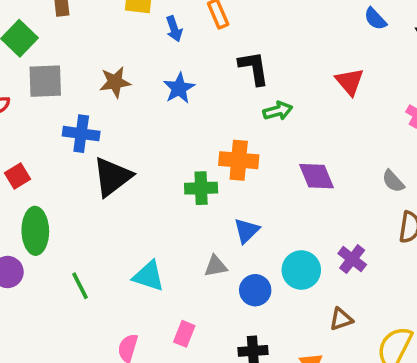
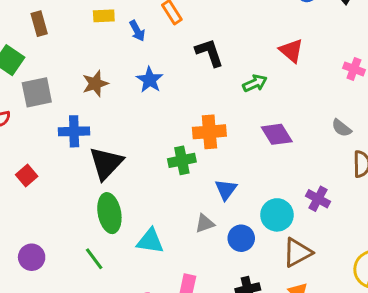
green arrow: (278, 111) -> (255, 83), moved
green ellipse: (35, 231) -> (109, 213), moved
brown triangle: (341, 319) -> (297, 252), moved, size x1.5

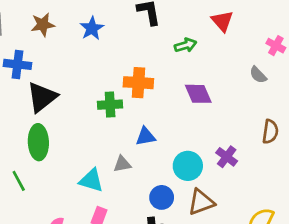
gray semicircle: (341, 128) -> (258, 75), moved
blue triangle: (226, 190) -> (145, 136), turned 35
blue circle: (241, 238) -> (162, 197), moved
cyan triangle: (150, 241) -> (91, 180), moved

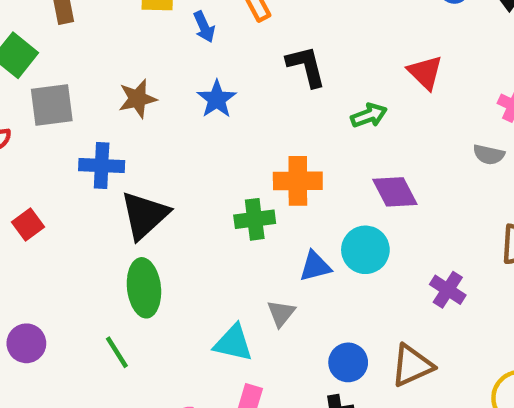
gray semicircle: (258, 75) -> (489, 155), turned -30
gray triangle: (122, 164) -> (281, 313), turned -36
cyan circle: (188, 166) -> (365, 250), moved

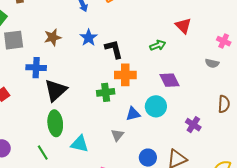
black L-shape: (306, 66) -> (114, 49), moved
cyan triangle: (233, 343) -> (80, 144), moved

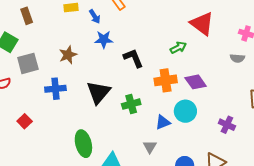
red triangle: (183, 26) -> (202, 24), size x1.4
blue star: (89, 38) -> (104, 39), moved, turned -30
orange cross: (125, 75) -> (166, 80), moved
black triangle: (56, 90) -> (98, 92), moved

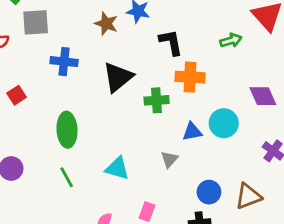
brown star: (68, 55) -> (106, 24), moved, turned 30
orange cross: (166, 80) -> (190, 77), moved
purple diamond: (196, 82) -> (263, 96), moved
green ellipse: (83, 144) -> (67, 130), moved

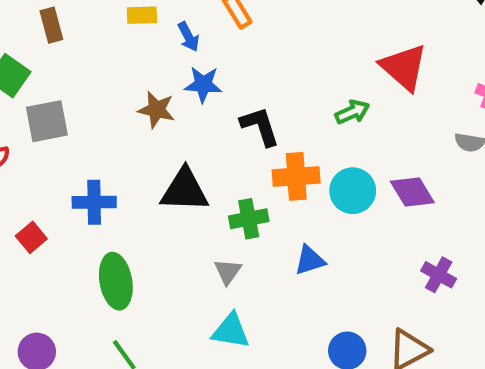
blue cross: (64, 62) -> (94, 202), moved
black triangle: (118, 77) -> (185, 190), turned 48
cyan circle: (224, 123) -> (353, 191), moved
gray triangle: (169, 159) -> (228, 272), moved
cyan triangle: (117, 168) -> (231, 331), moved

